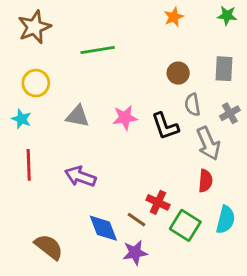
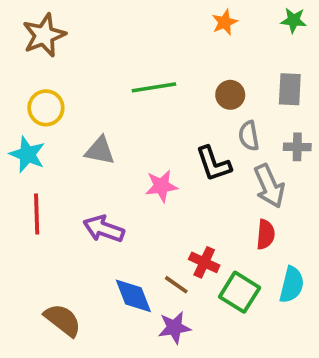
green line: (98, 50) -> (154, 87), moved
gray cross: (230, 113) -> (297, 147), turned 30
pink star: (125, 118) -> (161, 186), moved
cyan star: (21, 119) -> (27, 154), size x1.4

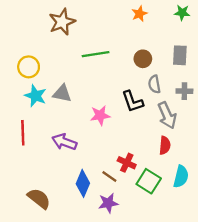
brown star: (44, 35) -> (62, 22), moved
cyan star: (27, 154) -> (36, 96), moved
blue diamond: (133, 296) -> (83, 183), turned 44

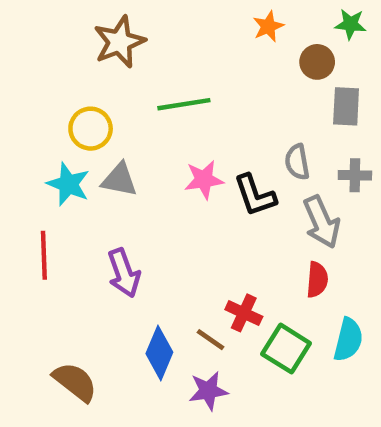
brown circle: (143, 59) -> (317, 62), moved
yellow circle: (29, 67) -> (91, 129), moved
pink star: (100, 115) -> (204, 180), moved
purple arrow: (64, 142) -> (124, 273), turned -130

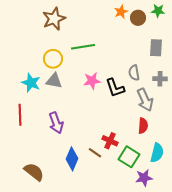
brown circle: (317, 62) -> (138, 18), moved
yellow circle: (91, 129) -> (53, 59), moved
purple star: (208, 391) -> (144, 178), moved

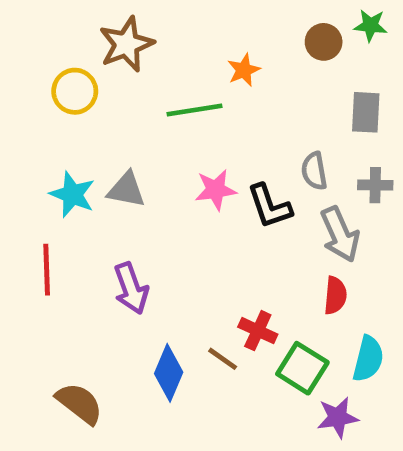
orange star: (121, 12) -> (244, 70), moved
yellow circle: (53, 59) -> (75, 91), moved

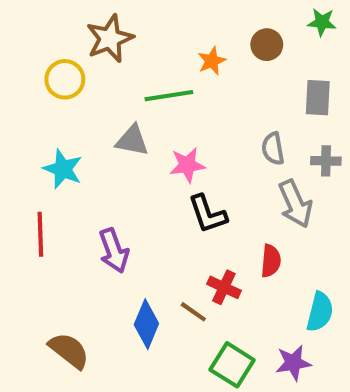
brown circle: (324, 42) -> (267, 45), moved
gray triangle: (126, 190) -> (132, 140), moved
black L-shape: (270, 206) -> (208, 214), moved
red semicircle: (335, 295) -> (271, 261), moved
green square: (302, 368) -> (232, 365), moved

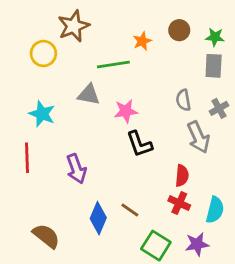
green star: (322, 22) -> (215, 37), moved
gray cross: (326, 161) -> (219, 108), turned -30
red cross: (224, 287) -> (179, 203), moved

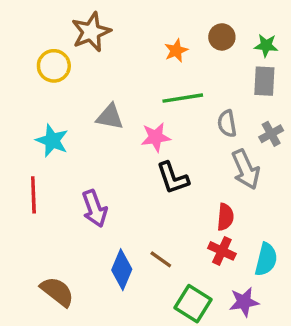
green line: (113, 64) -> (183, 98), moved

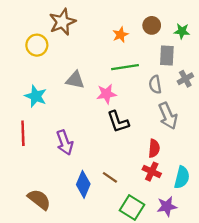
gray rectangle: (264, 81) -> (167, 56), moved
gray cross: (271, 134) -> (185, 79), moved

